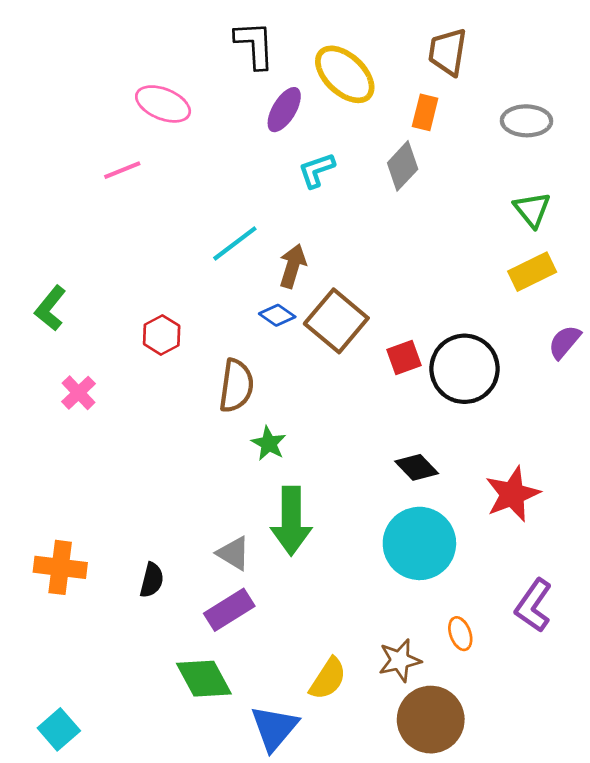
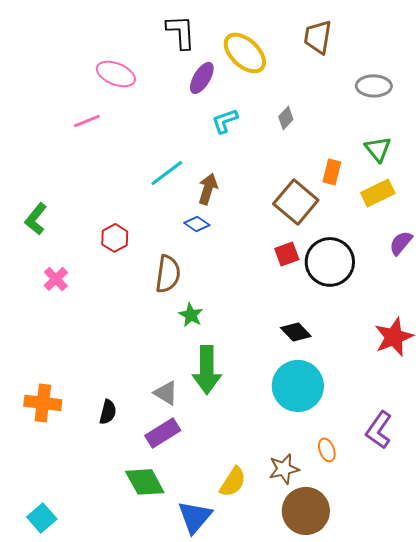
orange rectangle: (425, 112) -> (332, 172), moved
gray diamond: (403, 166) -> (286, 118), size x0.7
brown square: (336, 321) -> (296, 202), moved
red star: (512, 494) -> (394, 337), moved

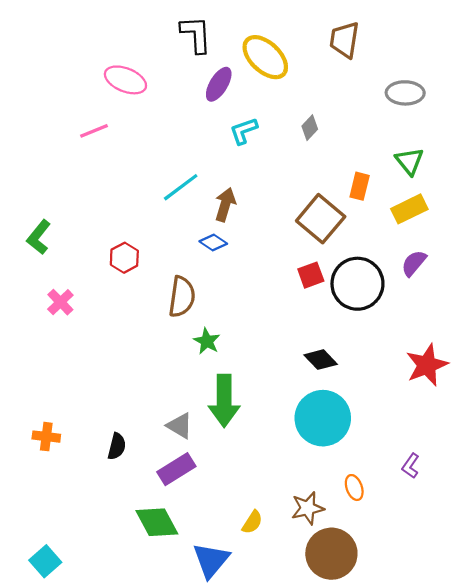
purple semicircle: (401, 243) -> (414, 263), moved
orange cross: (43, 403) -> (46, 437), size x0.7
purple L-shape: (379, 430) -> (411, 466), size x0.6
yellow semicircle: (233, 482) -> (252, 522), size x0.7

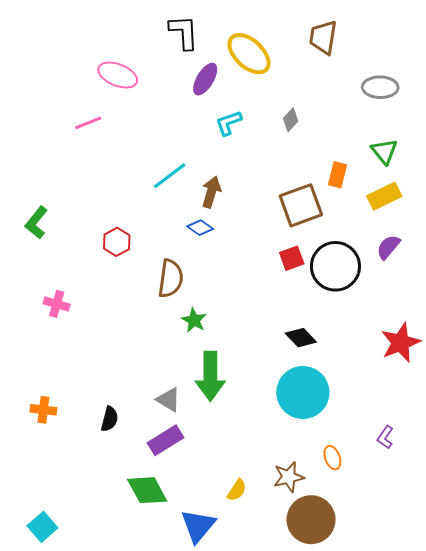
brown square: (321, 219) -> (301, 205), turned 30
pink cross: (60, 302) -> (57, 304), moved, turned -30

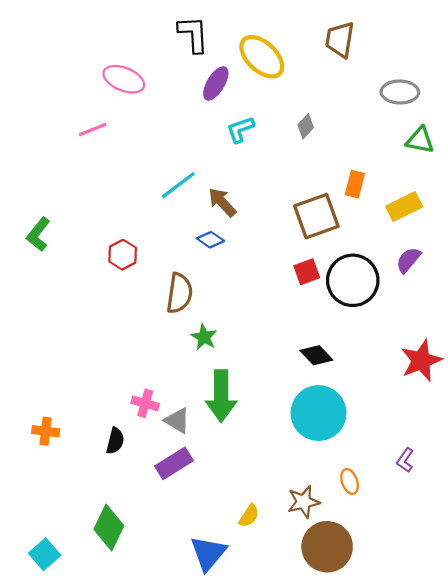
green triangle: (384, 151) -> (420, 140), moved, turned -40
brown arrow: (211, 192) -> (222, 202), turned -60
pink cross: (57, 304) -> (145, 403), moved
green diamond: (147, 490) -> (109, 528), moved, turned 54

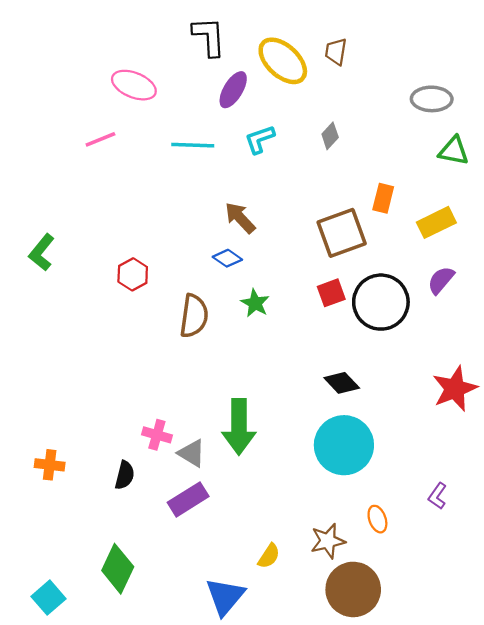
brown trapezoid: (340, 40) -> (336, 52), moved, size x0.7
cyan line: (178, 185) -> (193, 145), moved, turned 39
green star: (204, 337) -> (255, 303), moved

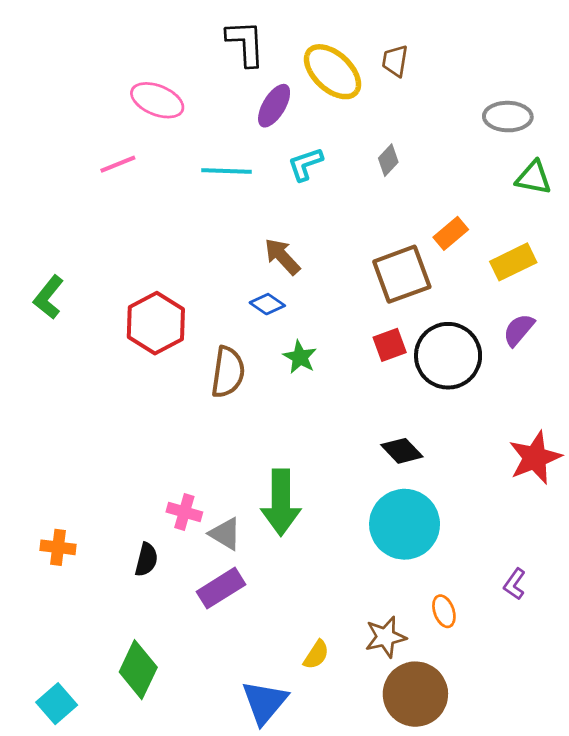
orange rectangle: (383, 198) -> (451, 233), turned 36
red hexagon: (133, 274) -> (156, 323), size x1.6

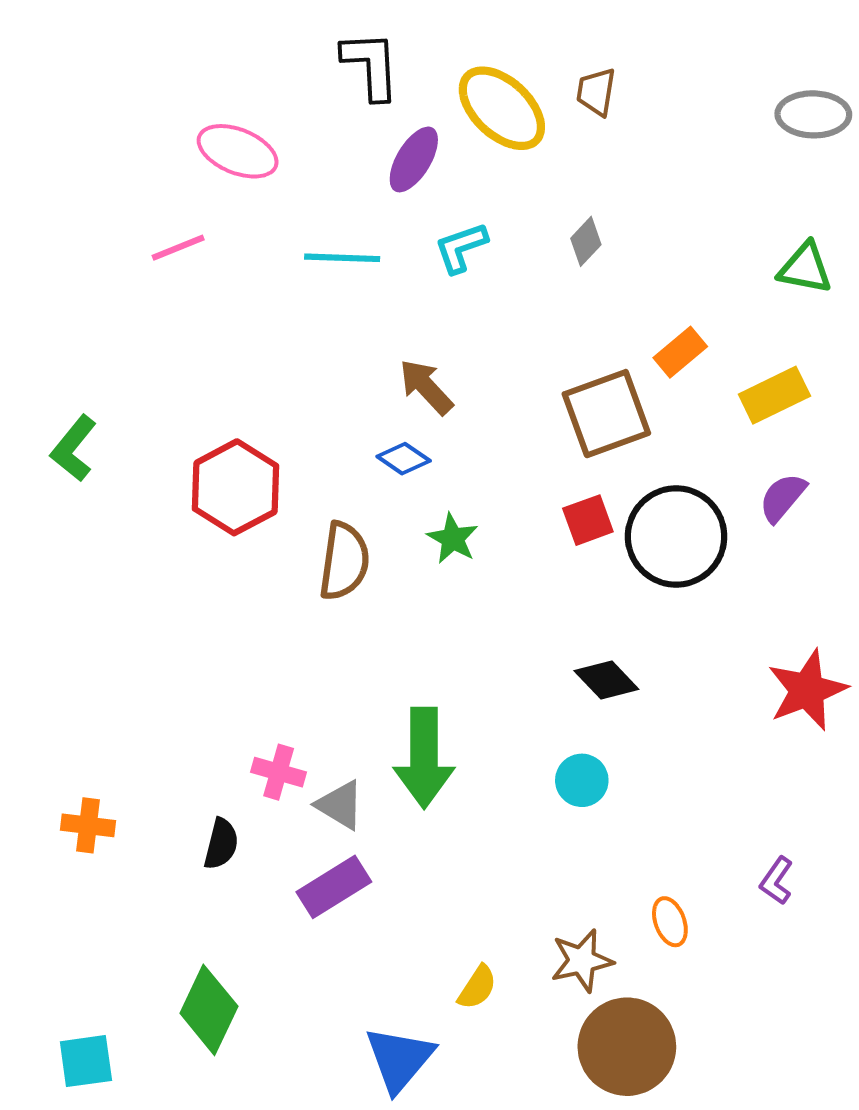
gray ellipse: (508, 117) -> (813, 114), moved
cyan circle: (405, 524) -> (582, 780), moved, size x0.5
cyan square: (57, 704) -> (86, 1061), turned 33

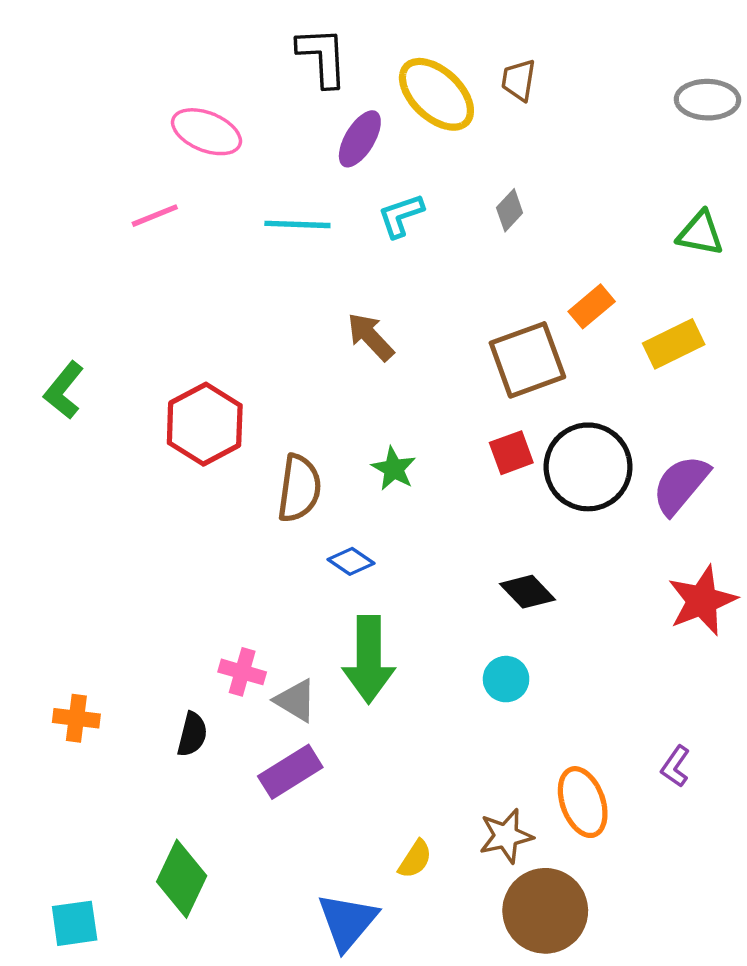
blue diamond: (404, 459) -> (351, 561), moved
purple semicircle: (783, 498) -> (681, 485), moved, size x1.4
orange ellipse: (670, 922) -> (583, 802), size x1.6

